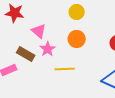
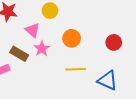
yellow circle: (77, 12) -> (50, 11), moved
yellow line: (65, 69) -> (76, 69), moved

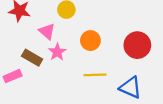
red circle: (114, 42) -> (137, 45), size x1.5

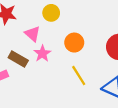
yellow line: (95, 75) -> (79, 75), turned 60

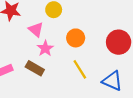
brown rectangle: (18, 59) -> (35, 68), moved

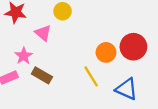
orange circle: (76, 38) -> (106, 52), moved
pink star: (45, 48) -> (24, 56), moved

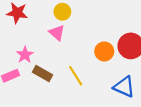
pink triangle: (43, 33) -> (57, 33), moved
yellow line: (91, 76) -> (76, 76), moved

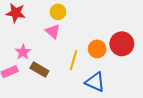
yellow line: (76, 76) -> (73, 60), moved, turned 48
blue triangle: (124, 87) -> (95, 82), moved

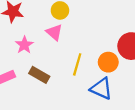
orange circle: (97, 49) -> (108, 62), moved
pink star: (23, 52) -> (24, 45), moved

